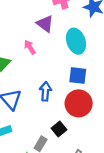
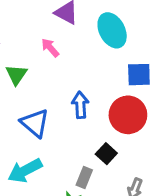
blue square: (78, 76) -> (139, 75), moved

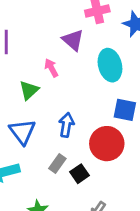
green triangle: (16, 75) -> (29, 90), moved
gray rectangle: (84, 178) -> (57, 163), moved

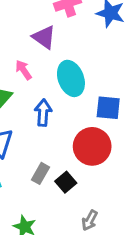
cyan ellipse: (110, 65) -> (71, 78), moved
blue arrow: (66, 125) -> (43, 113), moved

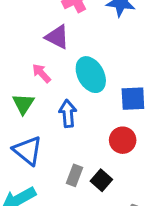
red circle: (92, 146) -> (123, 140), size x0.7

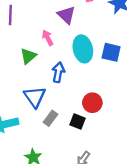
blue square: (133, 99) -> (111, 52), moved
blue triangle: (28, 151) -> (35, 97), moved
black square: (101, 180) -> (78, 121), moved, turned -35

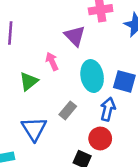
blue arrow: (58, 72) -> (108, 109), moved
gray rectangle: (50, 118) -> (68, 110), moved

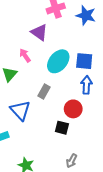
cyan ellipse: (92, 76) -> (58, 61), turned 60
blue arrow: (108, 109) -> (86, 85), moved

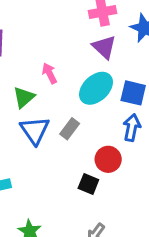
purple triangle: (39, 32) -> (104, 47), moved
blue triangle: (20, 110) -> (35, 130), moved

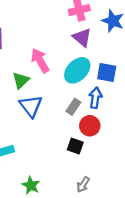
pink arrow: (50, 73) -> (40, 60), size x1.5
blue arrow: (132, 128) -> (95, 98), moved
gray rectangle: (70, 129) -> (73, 107), moved

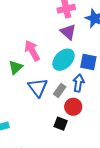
blue triangle: (31, 106) -> (38, 87), moved

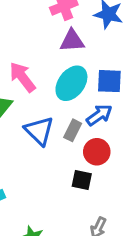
purple triangle: (68, 32) -> (72, 41), turned -36
blue arrow: (78, 83) -> (99, 115), turned 54

